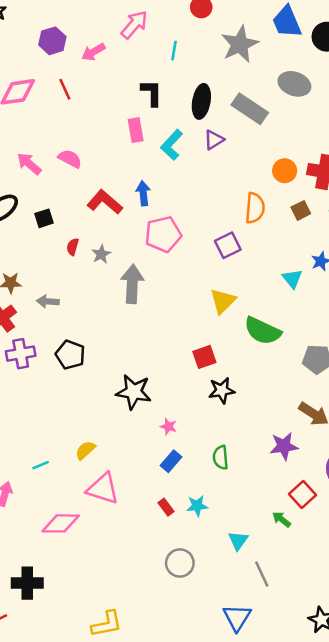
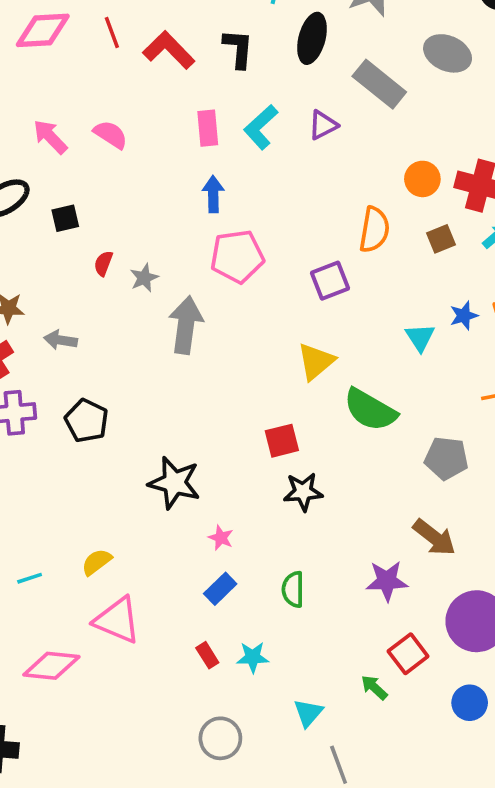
black ellipse: (201, 101) -> (312, 38), moved
pink rectangle: (136, 130) -> (208, 128), moved
red L-shape: (105, 202) -> (169, 50), moved

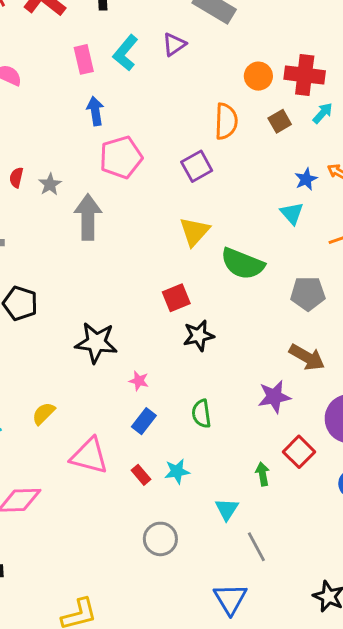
cyan triangle: (420, 337) -> (292, 213), moved
pink triangle: (117, 620) -> (89, 456), moved
green arrow: (374, 687) -> (263, 474), moved, turned 45

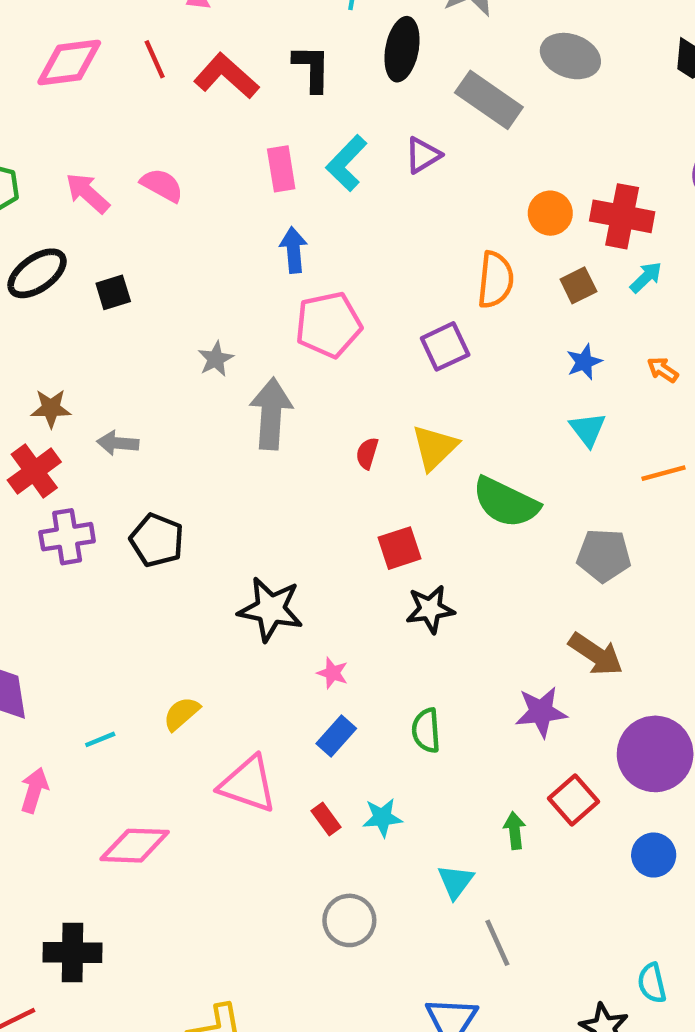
red semicircle: (16, 178) -> (367, 453), moved
blue star: (306, 179) -> (584, 362), moved

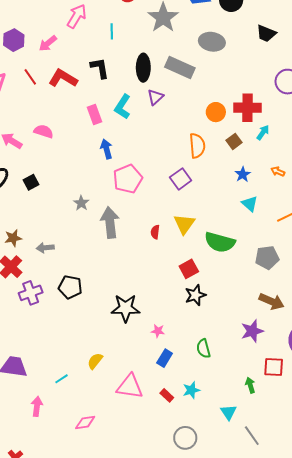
black ellipse: (402, 49) -> (143, 68), moved
red square: (400, 548) -> (189, 269), moved
red square: (574, 800) -> (274, 367), turned -35
pink diamond: (135, 846) -> (85, 423), size x0.7

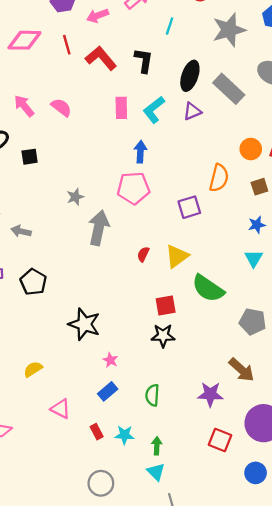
blue arrow: (106, 149) -> (140, 152), moved
green arrow: (250, 385) -> (157, 446), moved
pink triangle: (130, 386) -> (61, 409), size x0.7
cyan triangle: (229, 412) -> (156, 472), turned -30

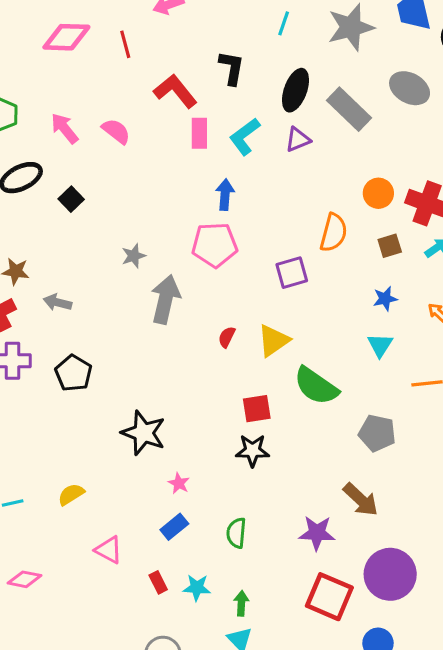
cyan line: (170, 26) -> (284, 23), moved
red L-shape: (101, 58) -> (175, 91), moved
black square: (30, 157) -> (71, 199), turned -36
red square: (220, 440) -> (329, 597), size x1.4

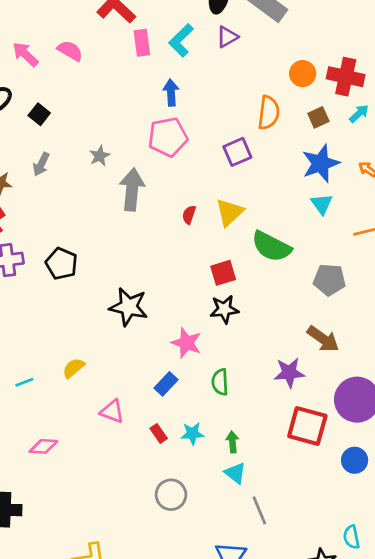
blue star: (385, 299) -> (321, 163), size x1.8
gray arrow: (58, 302) -> (41, 164), moved, turned -70
pink star: (179, 483) -> (187, 343), moved, size x1.6

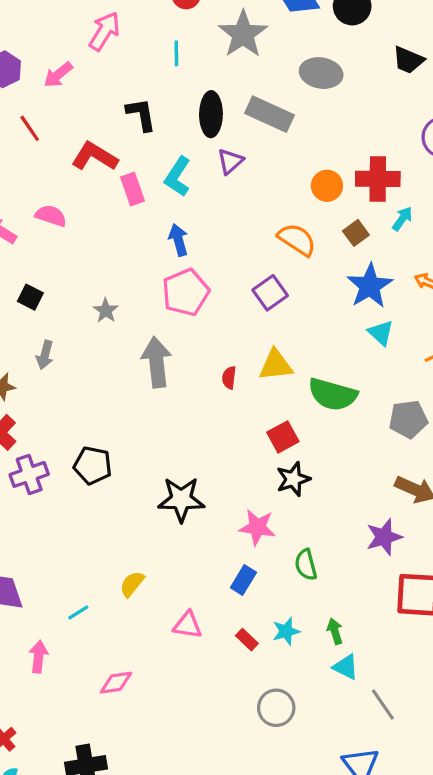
orange semicircle: (269, 113) -> (297, 240), turned -52
gray star: (100, 156) -> (106, 311), moved
yellow triangle: (230, 212) -> (276, 365), turned 48

